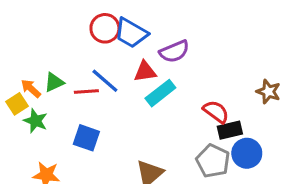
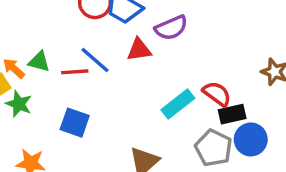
green triangle: (54, 82) -> (39, 62), turned 40
cyan rectangle: (160, 93) -> (178, 104), moved

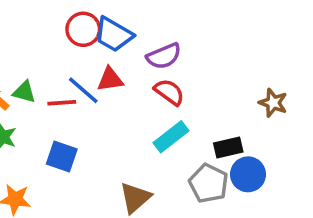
red triangle: (139, 50) -> (110, 79), moved
red semicircle: (217, 94) -> (169, 92), moved

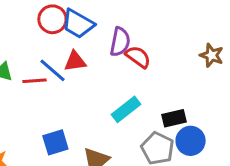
purple semicircle: (164, 56) -> (120, 42), turned -56
red semicircle: (169, 92) -> (138, 57), moved
brown star: (273, 103) -> (212, 55), moved
blue square: (62, 156) -> (55, 142), moved, turned -36

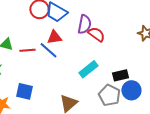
blue line: (52, 70) -> (48, 50), moved
blue square: (55, 142) -> (24, 91), moved, turned 30

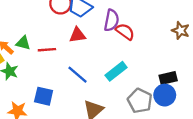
blue line: (48, 50) -> (77, 75), moved
black rectangle: (120, 75) -> (168, 78), moved

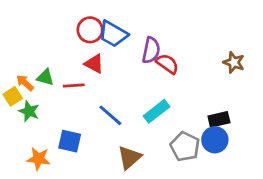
red triangle: (77, 35) -> (94, 64), moved, turned 36

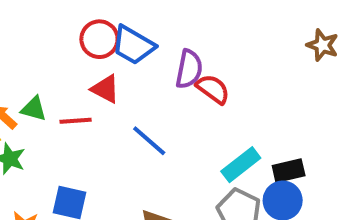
brown star: (234, 62) -> (322, 45), moved
cyan rectangle: (157, 111) -> (241, 165), moved
blue line: (110, 115) -> (149, 141), moved

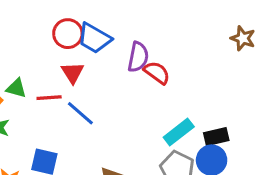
red triangle: (105, 89) -> (73, 73), turned 30
blue line: (149, 141) -> (80, 113), moved

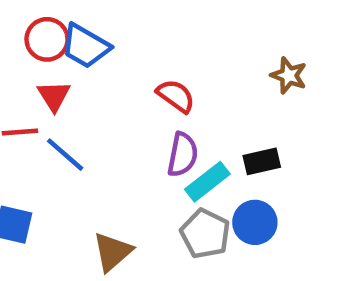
brown star: (243, 38) -> (289, 76), moved
purple semicircle: (138, 57) -> (183, 155), moved
black rectangle: (216, 137) -> (262, 161), moved

